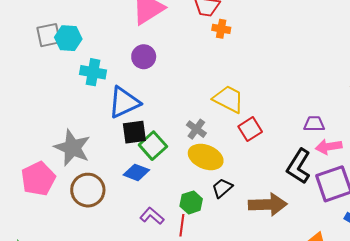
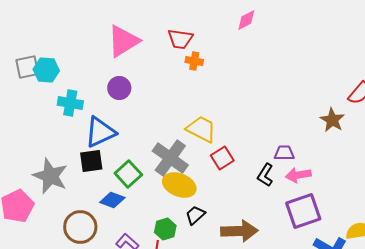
gray cross: (196, 129) -> (170, 158), size x1.8
black square: (134, 132) -> (91, 161), moved
black L-shape: (299, 166) -> (265, 175), moved, size x0.7
brown circle: (88, 190) -> (80, 227), moved

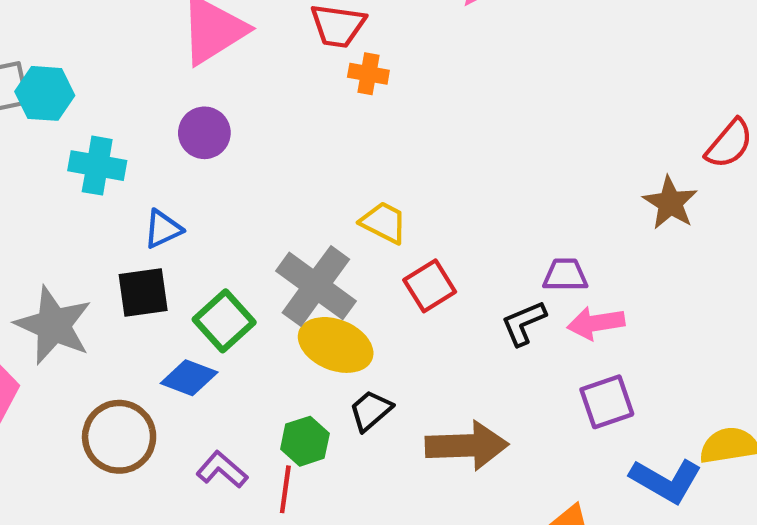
yellow trapezoid: (201, 129) -> (384, 222), size x0.7
blue triangle: (100, 132) -> (163, 229), size x0.6
black L-shape: (265, 175) -> (524, 323), turned 35
purple square: (303, 211) -> (607, 402), size x0.7

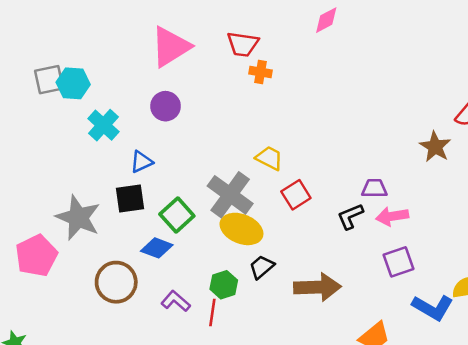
cyan cross: (97, 166) -> (103, 125), turned 32

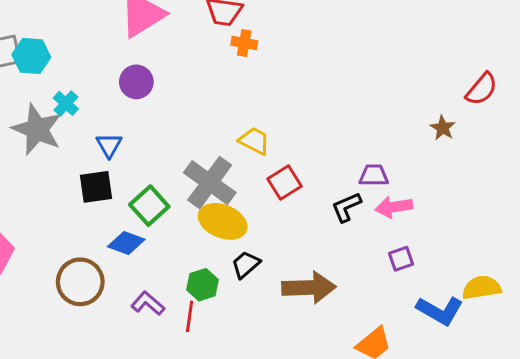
cyan cross: (103, 125) -> (66, 103), size x0.7
brown star: (435, 147) -> (443, 128), size x0.7
blue triangle: (141, 162) -> (109, 145), turned -35
gray star: (78, 218) -> (37, 129), moved
purple square: (398, 262) -> (401, 259), size x0.7

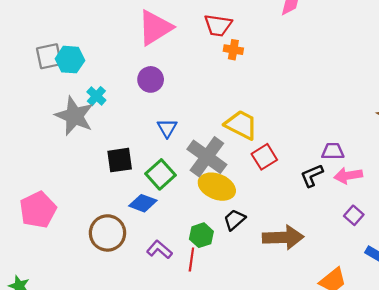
yellow trapezoid: (254, 141) -> (241, 125), size x1.4
blue triangle: (109, 145) -> (167, 128), moved
purple square: (401, 259) -> (354, 215), turned -30

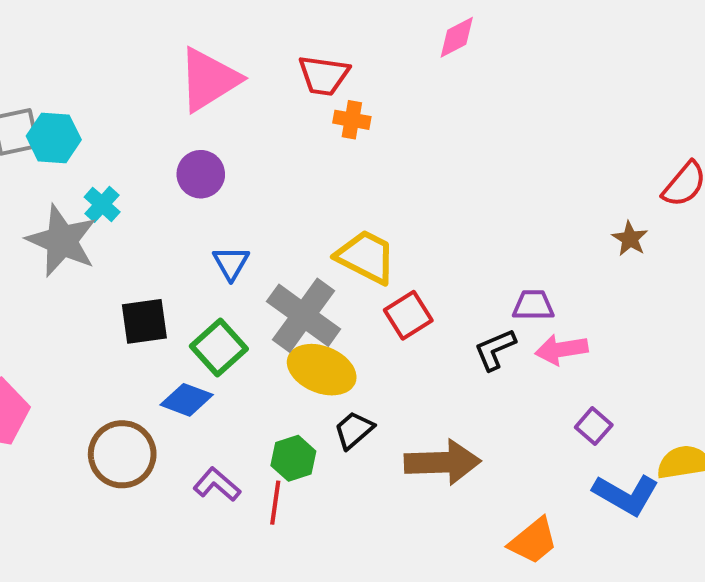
purple square: (354, 215) -> (594, 426), moved

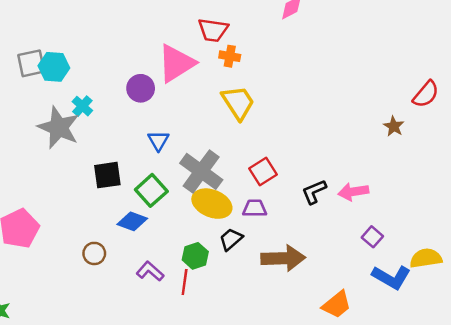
pink triangle: (209, 79) -> (176, 63), moved
yellow trapezoid: (366, 257) -> (238, 103), moved, turned 30
purple trapezoid: (533, 305) -> (255, 208), moved
brown circle: (122, 454) -> (94, 253), size x0.6

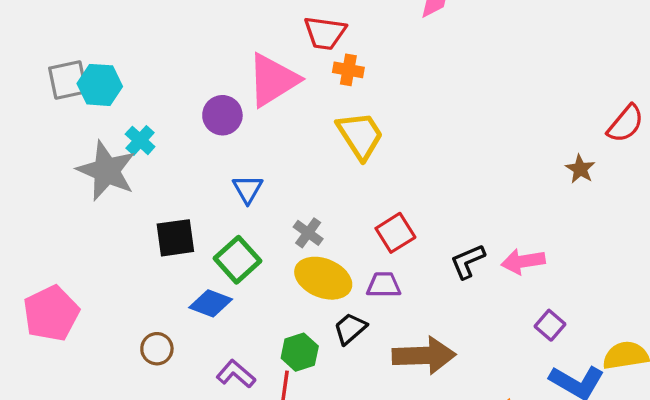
gray cross: (201, 171) -> (308, 233), size x0.5

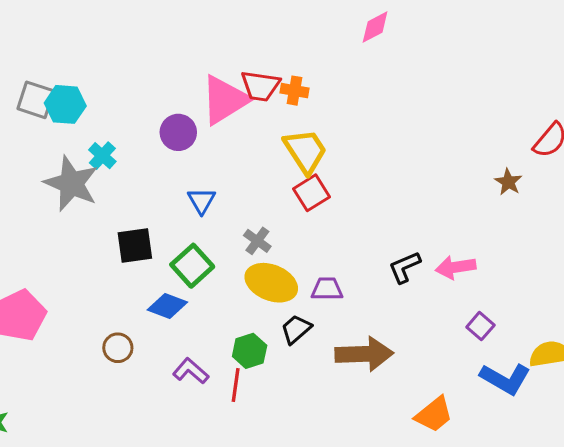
red trapezoid: (325, 33) -> (260, 86), moved
gray square: (68, 80) -> (36, 100), turned 30
red square: (395, 233) -> (312, 193), moved

